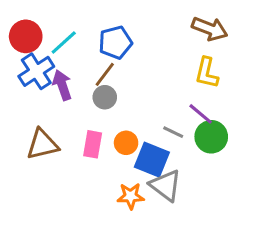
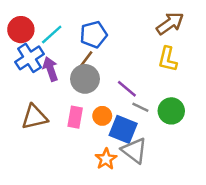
brown arrow: (210, 29) -> (170, 23), turned -56
gray circle: (105, 97) -> (85, 79), size x1.5
purple line: (201, 114) -> (127, 89), moved
orange star: (131, 196) -> (106, 159), turned -30

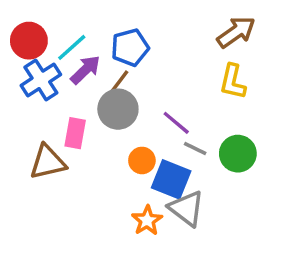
purple arrow: (50, 69) -> (85, 70), moved, turned 65
pink rectangle: (75, 117) -> (75, 133), moved

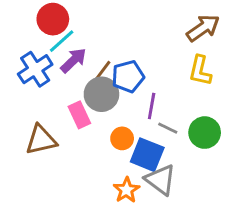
red circle: (29, 41) -> (53, 19), moved
blue pentagon: (130, 47) -> (128, 77), moved
purple line: (176, 123) -> (152, 106), turned 60
pink rectangle: (75, 133) -> (79, 115), moved, turned -35

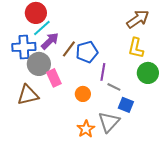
blue cross: (35, 69) -> (24, 47), turned 30
gray circle: (101, 94) -> (39, 64), moved
green circle: (205, 133) -> (148, 73), moved
blue square: (147, 155) -> (126, 105), moved, size x0.7
gray triangle: (160, 180) -> (109, 122), turned 35

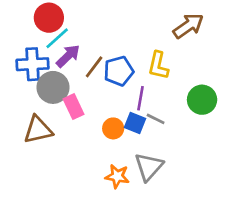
yellow L-shape: (136, 48) -> (158, 66), moved
blue square: (126, 105) -> (135, 123), moved
orange star: (86, 129) -> (117, 176), turned -30

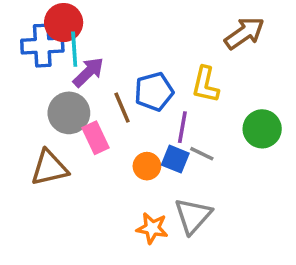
cyan line: (57, 38) -> (74, 49), turned -52
blue cross: (32, 64) -> (42, 46), moved
brown line: (94, 67) -> (122, 108), moved, turned -60

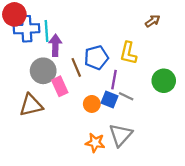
red circle: (64, 23) -> (14, 14), moved
brown arrow: (244, 33) -> (153, 21), size x0.6
purple arrow: (88, 72) -> (55, 45), turned -45

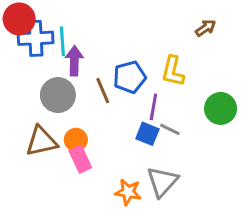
pink rectangle: (60, 86) -> (80, 159), moved
orange circle: (92, 104) -> (76, 140), moved

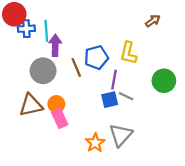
blue cross: (36, 38) -> (26, 29), size x0.7
blue square: (147, 134) -> (110, 100), turned -35
orange star: (128, 192) -> (95, 143), turned 30

